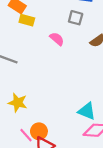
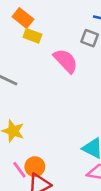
pink semicircle: (57, 39) -> (66, 61), size x1.5

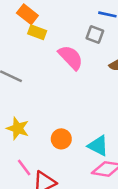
orange circle: (35, 167) -> (61, 139), moved

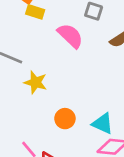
yellow star: (18, 128) -> (35, 82), moved

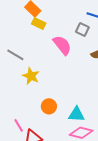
cyan triangle: (103, 124) -> (76, 114), turned -30

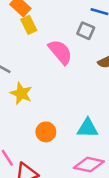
yellow rectangle: (39, 23) -> (29, 25), turned 40
cyan triangle: (76, 114) -> (88, 128), moved

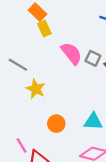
gray square: (86, 31) -> (93, 58), moved

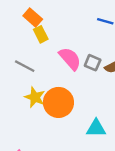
gray line: (18, 65) -> (25, 66), moved
orange circle: (56, 124) -> (58, 102), moved, size x1.6

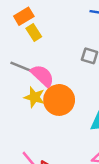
orange rectangle: (33, 17) -> (24, 16), turned -66
pink semicircle: (70, 59) -> (42, 76), moved

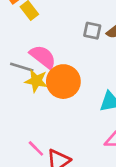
gray line: (21, 67) -> (22, 67), moved

